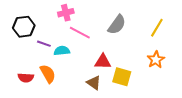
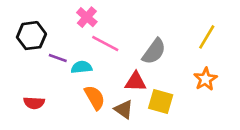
pink cross: (66, 13) -> (87, 17), turned -35
gray semicircle: (117, 25) -> (154, 51), moved
orange semicircle: (48, 74) -> (95, 98), moved

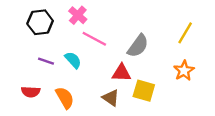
black hexagon: (31, 36) -> (40, 22), moved
purple line: (58, 58) -> (46, 61), moved
cyan semicircle: (82, 67) -> (73, 60), turned 54
orange semicircle: (95, 98) -> (65, 98), moved

